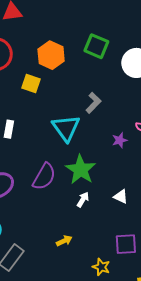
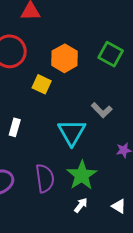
gray L-shape: (93, 103) -> (102, 110), turned 85
purple semicircle: (44, 177) -> (45, 178), turned -44

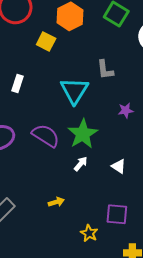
gray L-shape: (102, 110) -> (105, 70), turned 35
purple semicircle: (45, 178) -> (46, 136), turned -52

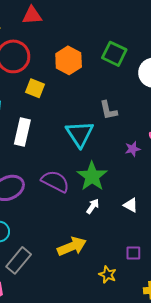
yellow square: (46, 42) -> (35, 88), moved
white rectangle: (18, 84) -> (22, 132), size x1.5
yellow arrow: (56, 202) -> (72, 246), size x1.8
purple square: (117, 214) -> (133, 253), size x0.7

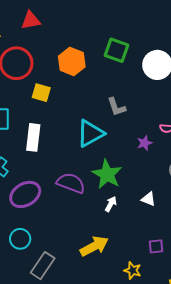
cyan triangle: (80, 134) -> (90, 133), turned 40

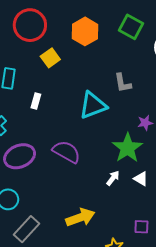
yellow square: (41, 93) -> (50, 58), turned 30
white rectangle: (33, 137) -> (36, 101), size x0.6
green star: (107, 174) -> (127, 148), moved
white arrow: (111, 204) -> (113, 178), moved

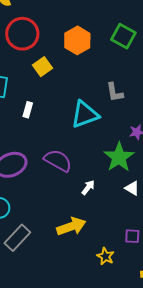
white arrow: (113, 178) -> (88, 187), moved

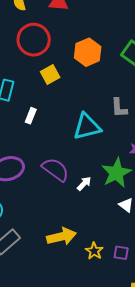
white arrow: (88, 187) -> (84, 184), moved
yellow star: (105, 256) -> (94, 251), moved

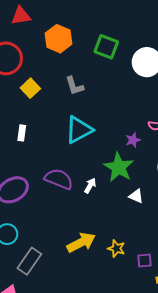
orange hexagon: (88, 52) -> (59, 39), moved
gray L-shape: (119, 108) -> (74, 86), moved
purple square: (121, 253) -> (144, 261), moved

